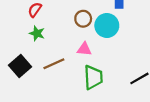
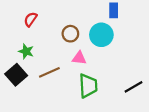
brown circle: (83, 19) -> (70, 34), moved
green star: (37, 33) -> (26, 51), moved

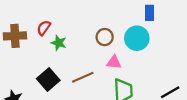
red semicircle: (31, 19) -> (44, 28), moved
green star: (26, 51) -> (59, 43), moved

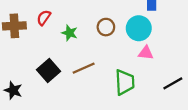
green star: (59, 43) -> (70, 33), moved
pink triangle: (114, 62) -> (146, 53), moved

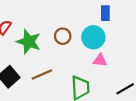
green star: (70, 33) -> (29, 42), size x1.6

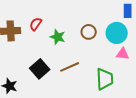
green star: (29, 42) -> (58, 37), size x0.7

